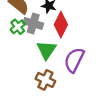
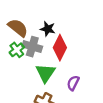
purple semicircle: (74, 60) -> (73, 83), size x0.6

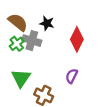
red diamond: (60, 48) -> (77, 39), moved
green triangle: (46, 73) -> (21, 78), moved

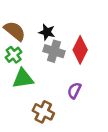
gray cross: (32, 41) -> (54, 51), moved
green triangle: (21, 78) -> (23, 79), moved, turned 48

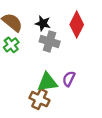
red diamond: (80, 50) -> (77, 25), moved
green triangle: (23, 79) -> (47, 82), moved

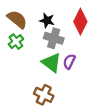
purple semicircle: (69, 79) -> (69, 62), moved
green triangle: (47, 82) -> (51, 63), moved, turned 45

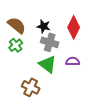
purple semicircle: (69, 62) -> (73, 61), moved, turned 64
brown cross: (44, 95) -> (31, 87), moved

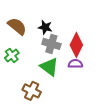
red diamond: (74, 27) -> (76, 45), moved
green cross: (16, 45) -> (12, 55), moved

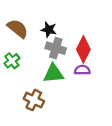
green triangle: (49, 67) -> (53, 74), turned -42

